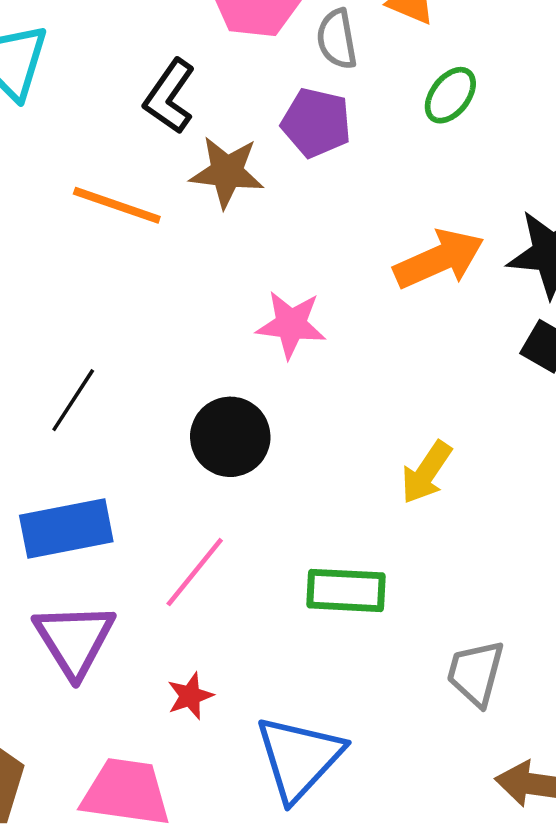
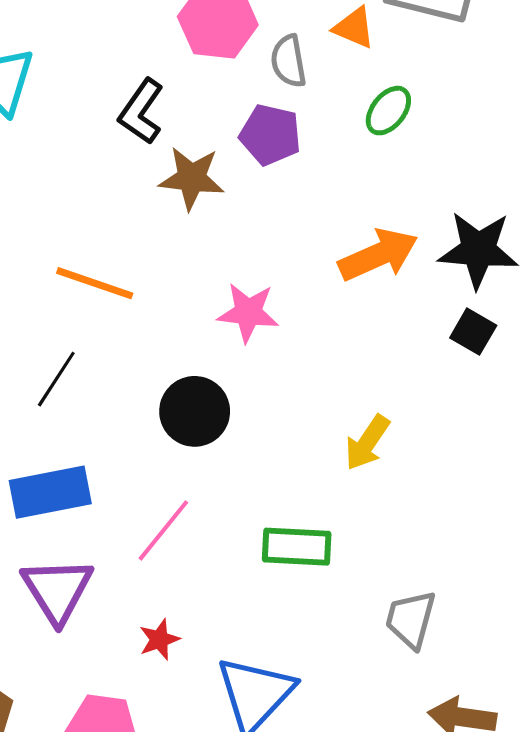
orange line: (117, 205) -> (95, 283), moved

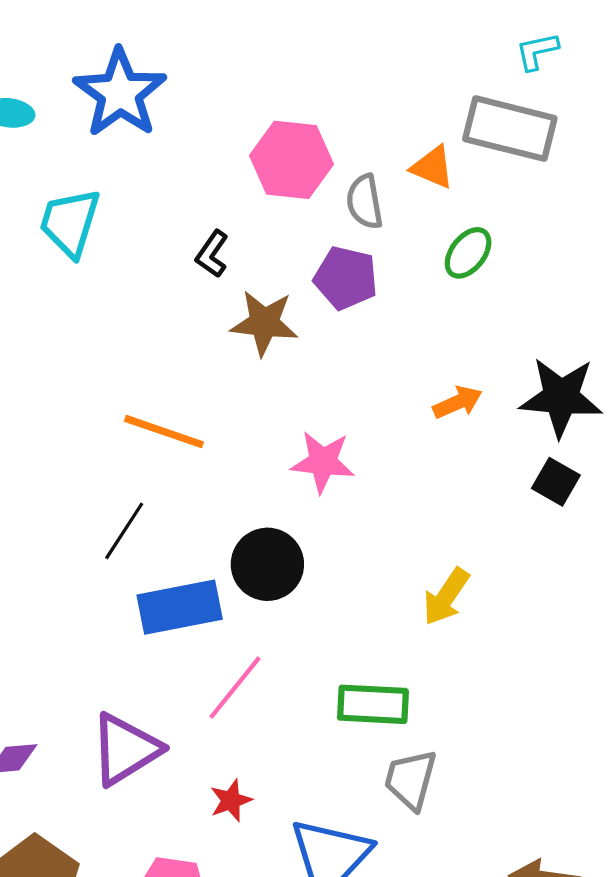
black L-shape: (141, 112) -> (212, 254), size x0.7
orange arrow: (378, 255) -> (458, 402), size x0.6
blue rectangle: (50, 492) -> (180, 607), moved
purple triangle: (57, 590) -> (125, 749), turned 30
gray trapezoid: (411, 619) -> (411, 780), moved

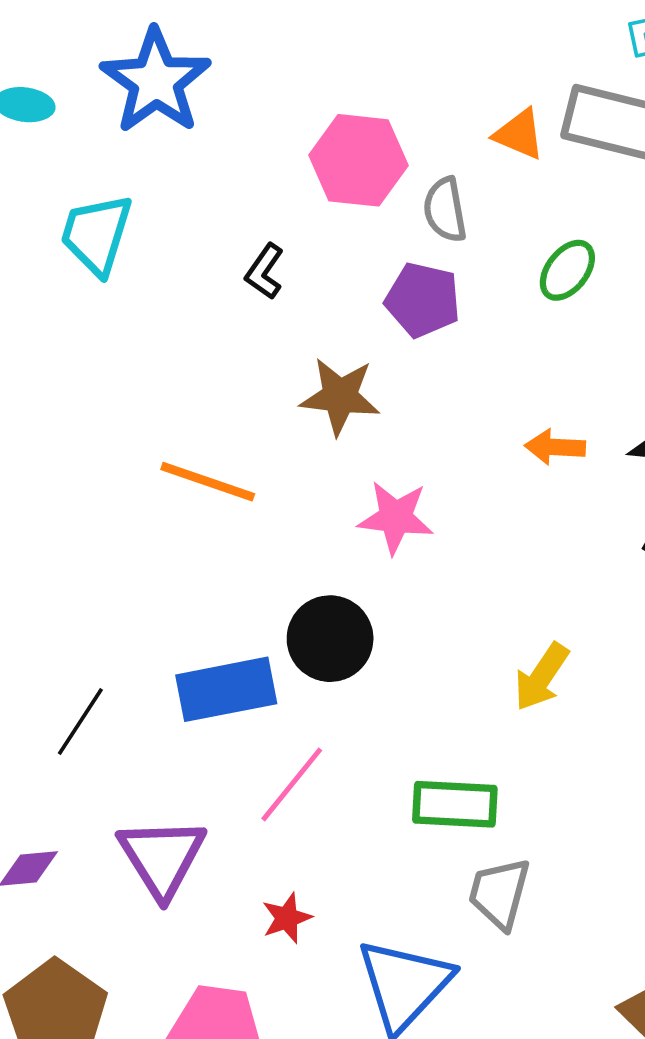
orange triangle: (433, 167) -> (519, 134), moved
brown star: (264, 323) -> (340, 396), moved
orange arrow: (458, 402) -> (555, 447), turned -153
black line: (124, 531) -> (80, 721), moved
purple triangle: (125, 749) -> (162, 857), turned -30

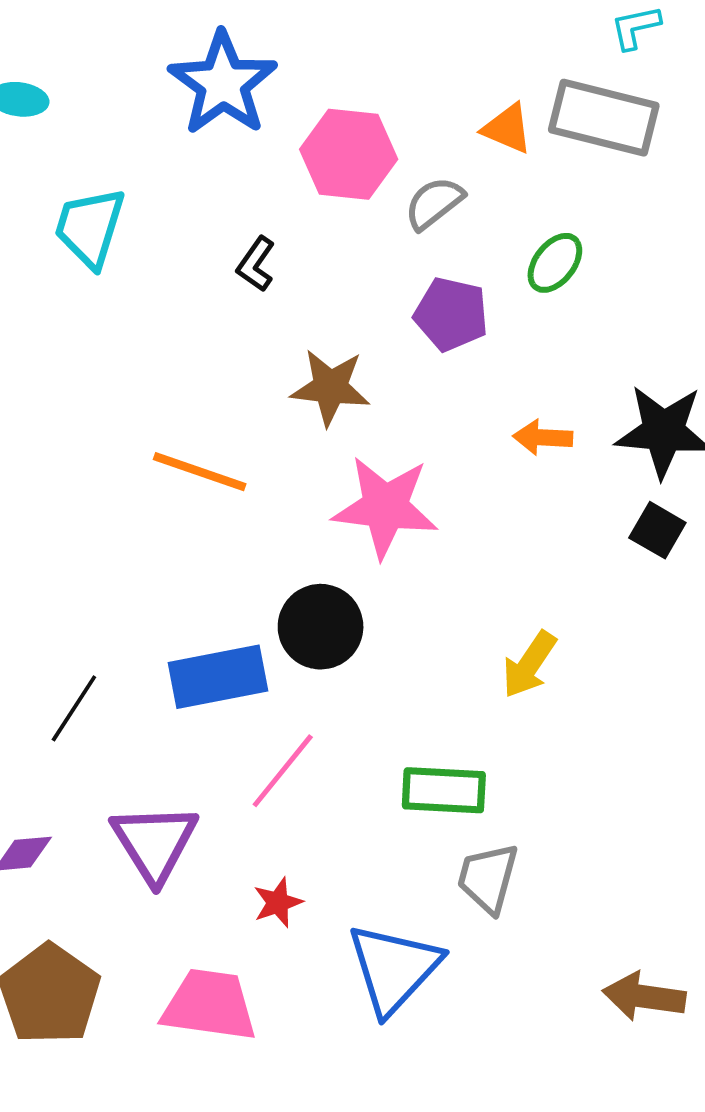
blue star: (156, 81) -> (223, 83), moved
gray semicircle: (445, 210) -> (434, 203), turned 62
purple pentagon: (423, 300) -> (451, 314), moved
pink star: (396, 517) -> (385, 507), size x1.4

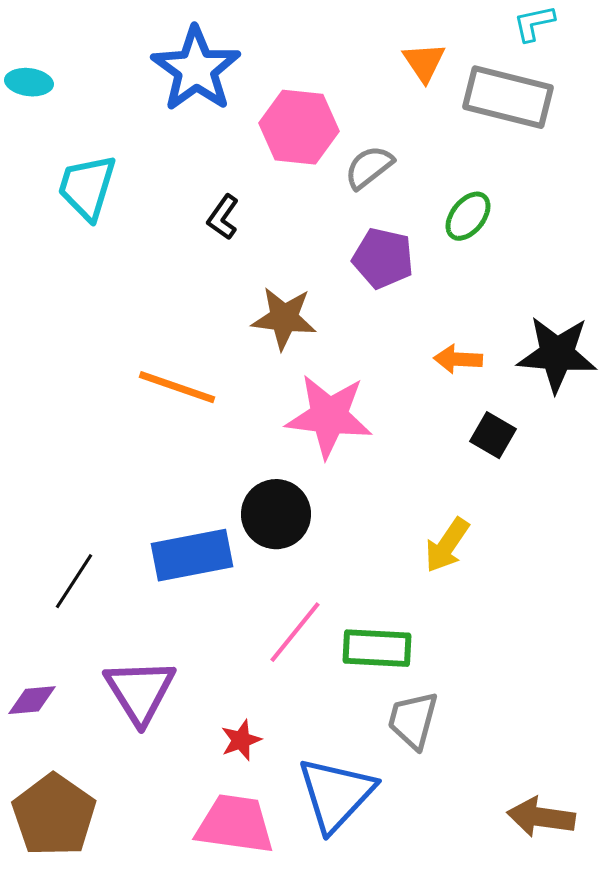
orange triangle: (507, 129) -> (424, 62), moved, turned 33
black square: (657, 530) -> (493, 435), moved
pink line: (283, 771) -> (295, 632), moved
pink trapezoid: (209, 1005) -> (235, 824), moved

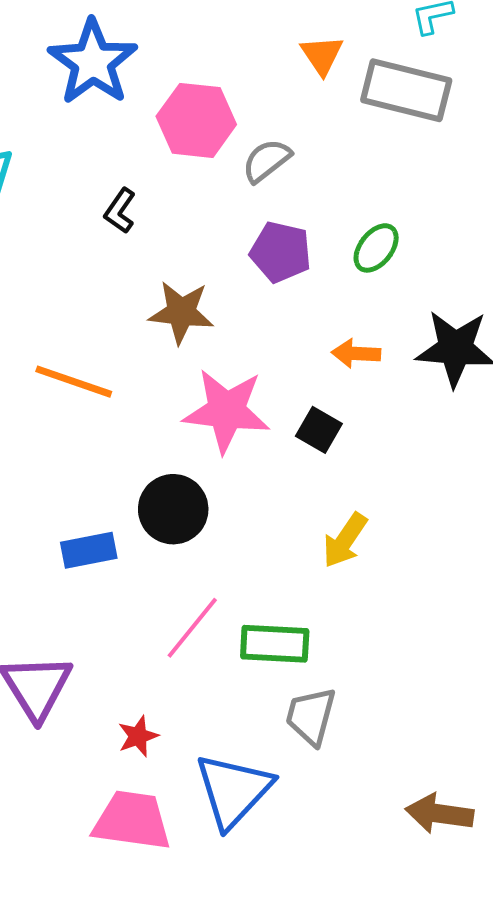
green ellipse: (468, 216) -> (376, 248), moved
black square: (493, 435) -> (319, 430), moved
blue rectangle: (192, 555) -> (89, 550), size x0.7

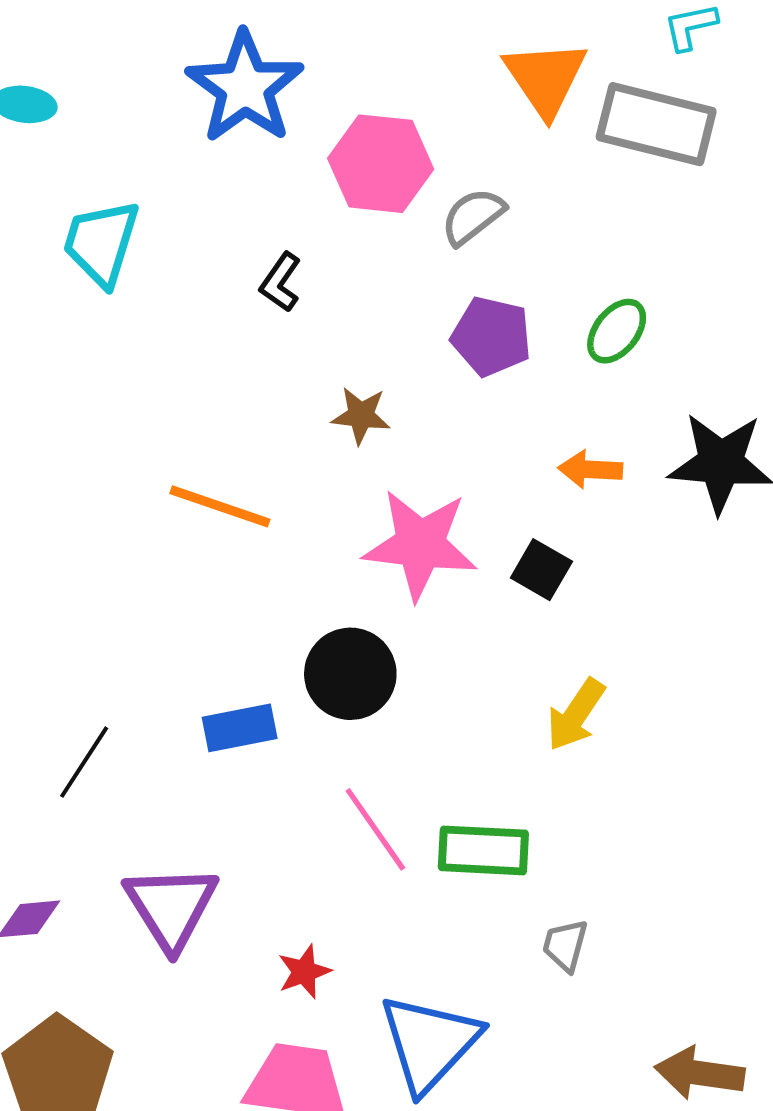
orange triangle: (322, 55) -> (545, 78), size x1.5
brown star: (181, 312) -> (361, 415), size x0.7
pink line: (192, 628) -> (375, 829), turned -74
gray trapezoid: (311, 716) -> (565, 945), moved, size x0.7

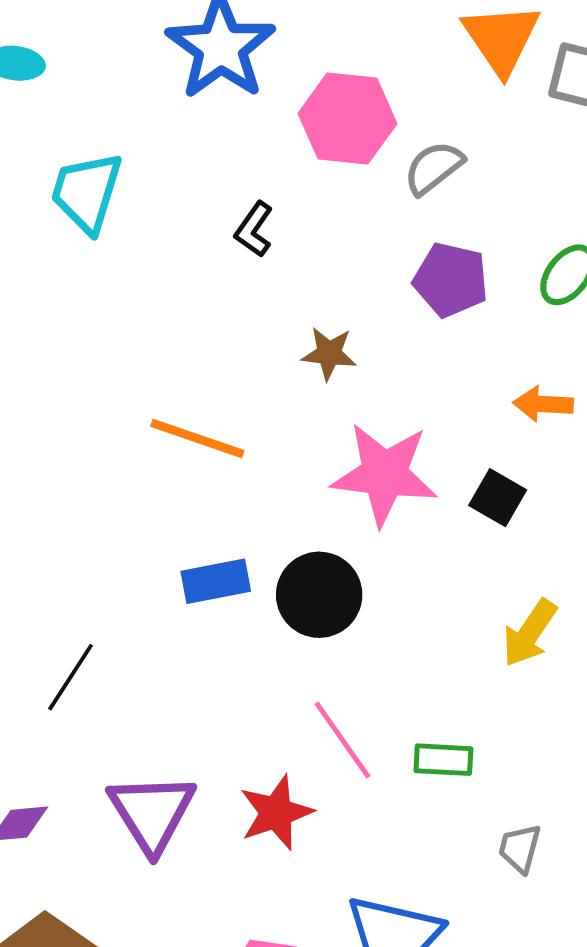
blue rectangle: (240, 728) -> (216, 581), moved
green rectangle: (483, 850) -> (443, 760), size x0.7
red star: (304, 972) -> (276, 813), moved, size x1.5

